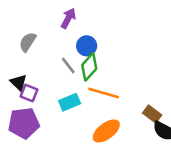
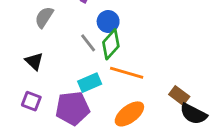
purple square: (29, 93) -> (31, 101), moved
purple pentagon: (24, 123) -> (73, 108), moved

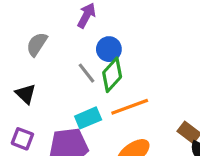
orange line: (127, 73) -> (130, 107), turned -36

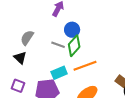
gray semicircle: (37, 44) -> (27, 38), moved
gray line: (86, 73) -> (58, 45), turned -32

